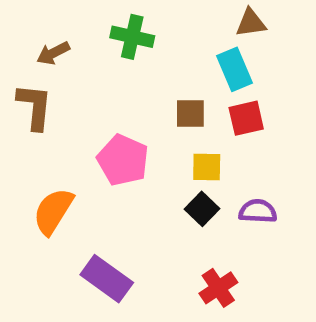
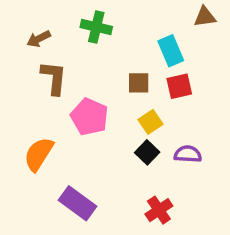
brown triangle: (251, 23) -> (205, 17), moved
brown L-shape: (35, 107) -> (54, 78), moved
yellow square: (207, 167) -> (150, 122), turned -35

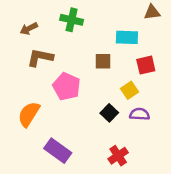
cyan rectangle: (171, 51) -> (127, 37), turned -65
brown L-shape: (54, 78) -> (40, 58), turned -84
red square: (179, 86) -> (146, 65), moved
yellow square: (150, 122) -> (129, 90), moved

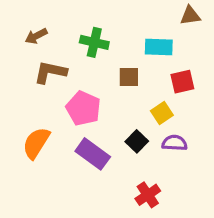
green cross: (72, 20) -> (94, 42), moved
purple rectangle: (58, 151) -> (93, 154), moved

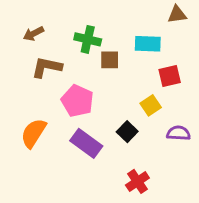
brown square: (129, 77) -> (110, 60), moved
purple semicircle: (174, 143) -> (178, 133), moved

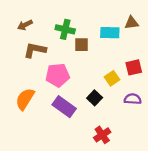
brown triangle: (177, 14) -> (132, 23), moved
red square: (170, 76) -> (134, 67), moved
pink pentagon: (77, 101) -> (58, 75), turned -30

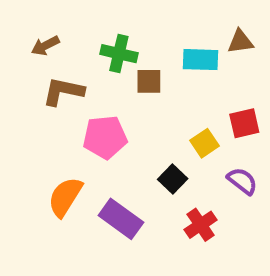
orange semicircle: (25, 99) -> (65, 197), moved
purple semicircle: (133, 99) -> (242, 181), turned 35
purple rectangle: (64, 107) -> (121, 219), moved
red cross: (102, 135) -> (201, 225), moved

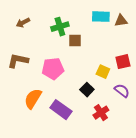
green cross: (119, 54) -> (60, 27), turned -30
cyan rectangle: (201, 60) -> (101, 17), moved
brown L-shape: (63, 91) -> (18, 61), moved
yellow square: (204, 143) -> (103, 72), turned -32

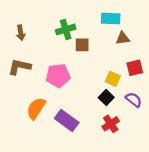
brown triangle: (121, 21) -> (123, 38), moved
brown arrow: (23, 23) -> (21, 33), moved, turned -72
black square: (87, 90) -> (106, 97), moved

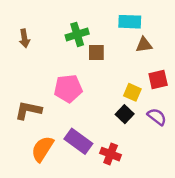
brown L-shape: (20, 67) -> (28, 110), moved
orange semicircle: (36, 108) -> (42, 149), moved
red cross: (111, 124) -> (111, 154), moved, turned -35

